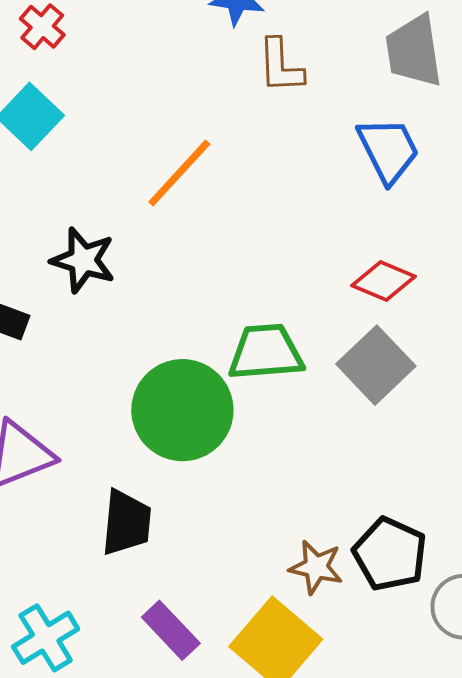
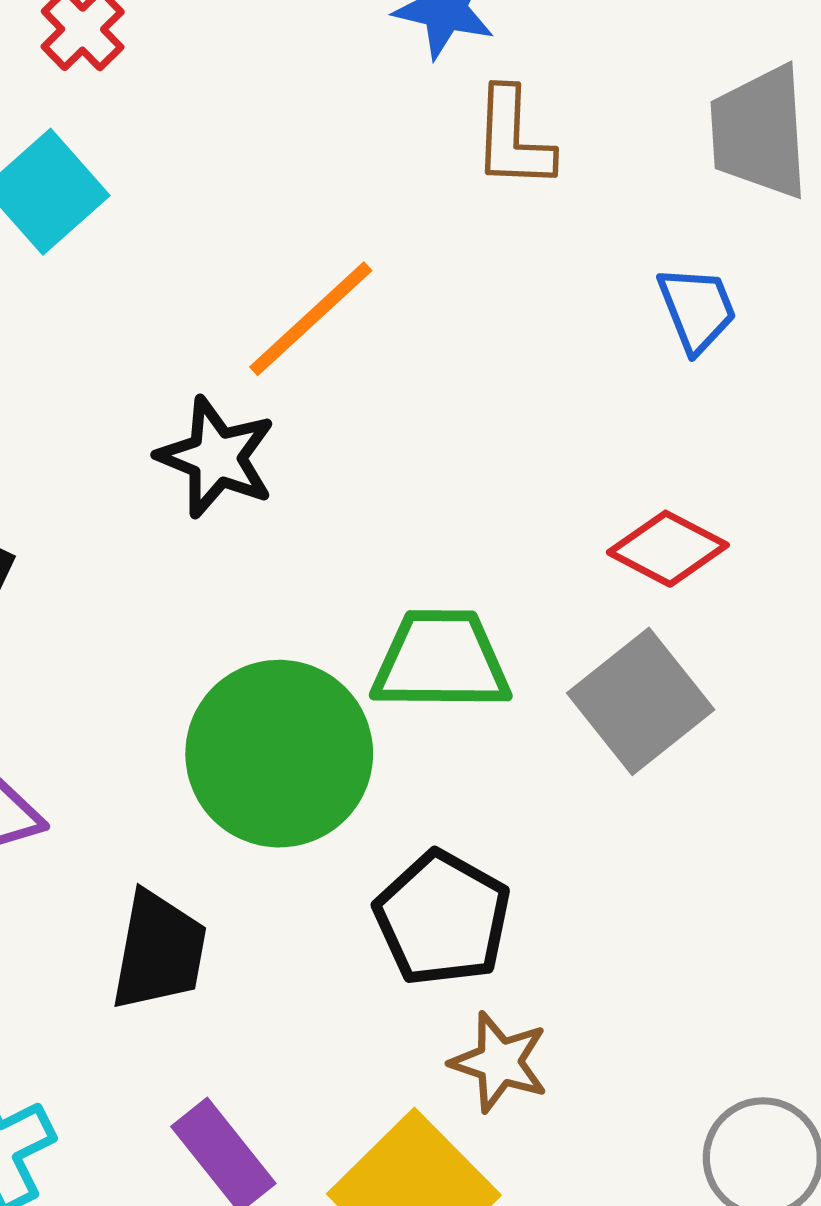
blue trapezoid: (388, 150) -> (697, 309), size x0.7
black star: (83, 260) -> (216, 457), moved
black pentagon: (390, 554) -> (442, 918), moved

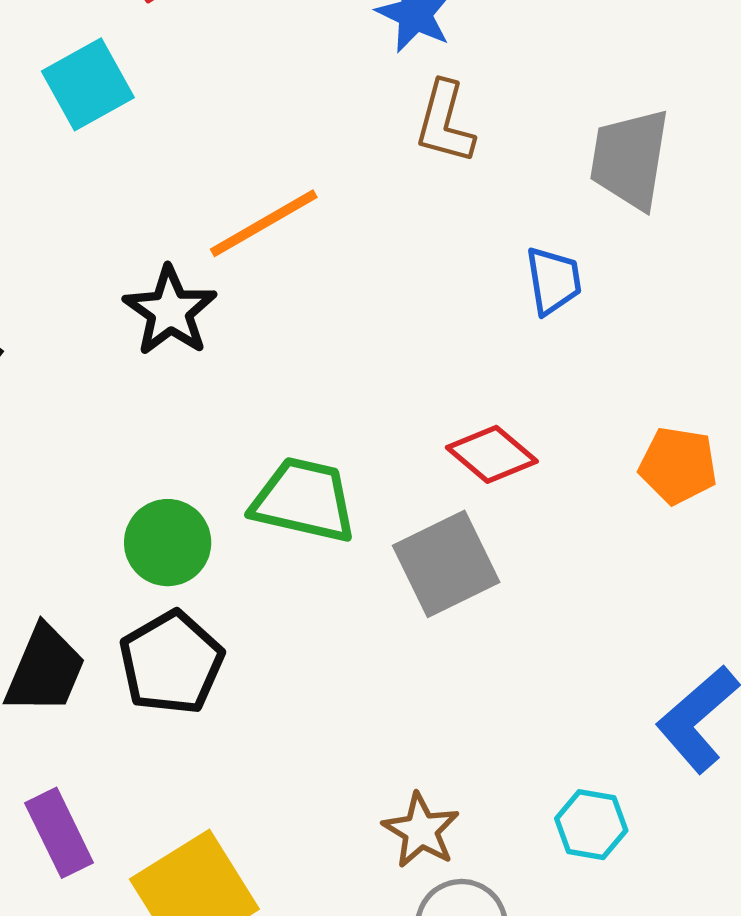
green circle: (279, 754) -> (168, 543), size x0.6
black pentagon: (442, 918) -> (171, 663), moved
brown star: (499, 1062) -> (421, 830), moved

